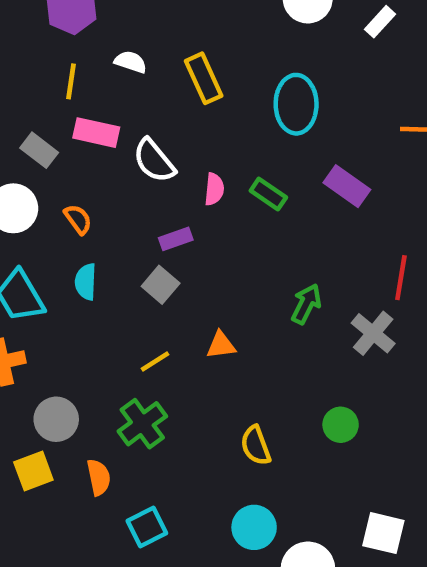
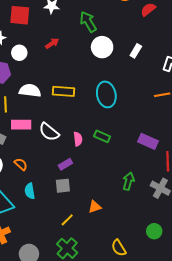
white semicircle: (131, 62) -> (30, 91), size x1.5
yellow rectangle: (204, 78) -> (64, 91), turned -50
purple rectangle: (347, 186) -> (148, 141), moved
gray square: (161, 285) -> (63, 186), turned -35

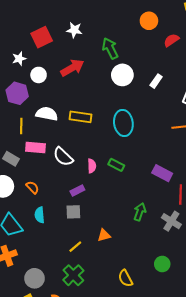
red square: (20, 15) -> (42, 37), turned -35
red arrow: (52, 43) -> (72, 68), size x1.6

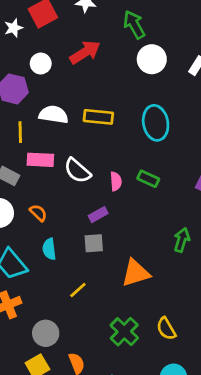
white star: (19, 59) -> (14, 28), moved
orange triangle: (104, 235) -> (136, 273), size x1.6
yellow line: (75, 247) -> (78, 290), moved
green cross: (73, 275) -> (124, 332), moved

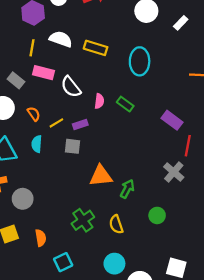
green arrow: (182, 240) -> (127, 189), moved
yellow line: (78, 290) -> (56, 123), moved
gray circle: (46, 333) -> (23, 199), moved

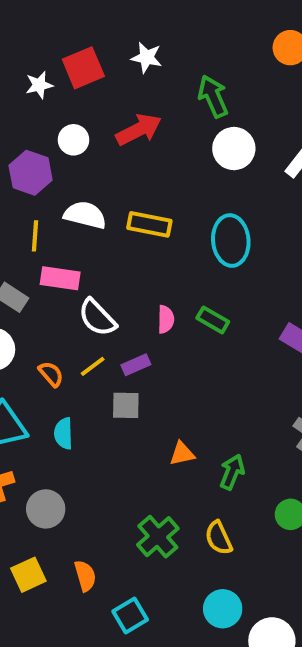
white semicircle: (71, 87) -> (97, 318), moved
orange semicircle: (34, 114) -> (51, 374), moved
cyan semicircle: (37, 144) -> (63, 433), moved
orange triangle: (101, 176) -> (182, 454), size x0.6

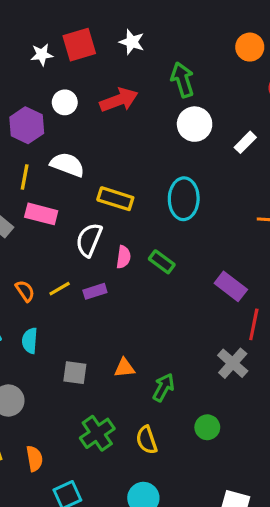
yellow rectangle: (149, 224) -> (115, 199), moved
white semicircle: (97, 318) -> (89, 240), moved, turned 60
gray square: (126, 405) -> (75, 373), moved

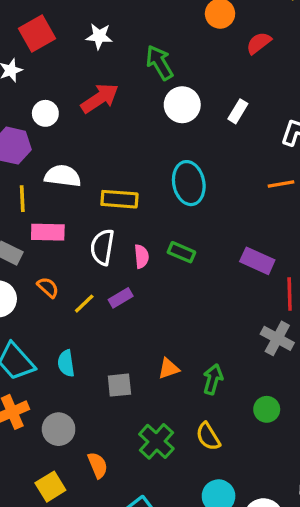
red square: (79, 45) -> (37, 33), moved
orange semicircle: (25, 291) -> (48, 287), moved
orange semicircle: (34, 459) -> (98, 465), moved

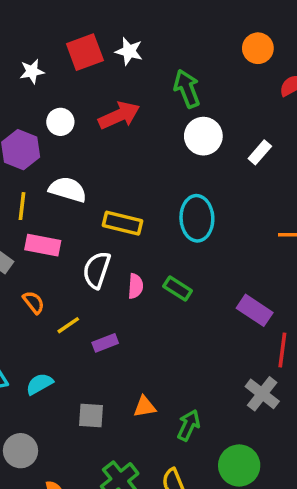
red square: (37, 33) -> (85, 52), moved
purple rectangle: (121, 298) -> (105, 343), moved
cyan semicircle: (66, 363) -> (39, 384), turned 60
green circle: (267, 409) -> (239, 465), size x1.5

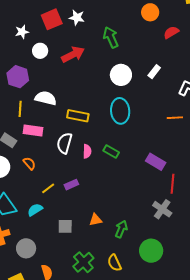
white circle: (60, 122) -> (40, 51), moved
white circle: (203, 136) -> (121, 75), moved
yellow line: (68, 325) -> (48, 188), moved

